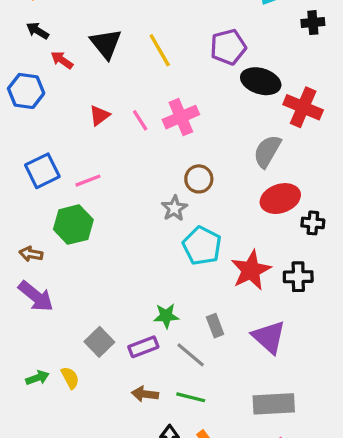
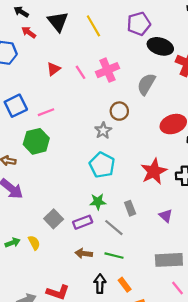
black arrow: (37, 31) -> (21, 12), moved
gray semicircle: (267, 151) -> (146, 84), moved
cyan pentagon: (202, 246) -> (102, 165), moved
purple triangle: (269, 337) -> (166, 216), size x0.6

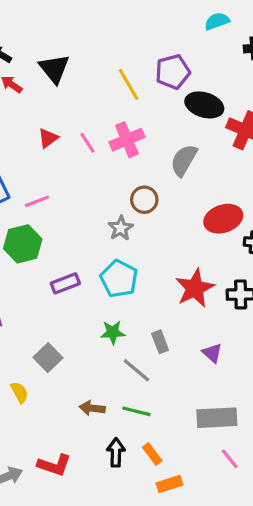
yellow line: (93, 26) -> (129, 84), moved
purple rectangle: (83, 222) -> (65, 283), moved

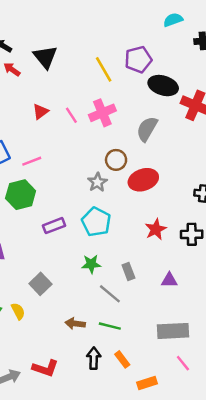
red ellipse: (223, 219) -> (143, 180), moved
red star: (195, 288) -> (156, 229), size x0.7
purple triangle: (212, 353) -> (169, 280), turned -42
orange rectangle: (170, 484) -> (147, 383), moved

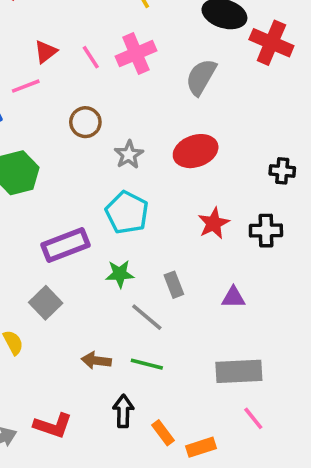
brown circle: (116, 160) -> (85, 122), moved
pink line: (32, 161) -> (26, 86), moved
purple rectangle: (54, 226) -> (66, 245), moved, size x1.4
orange rectangle: (122, 359) -> (163, 433), moved

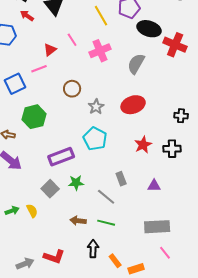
pink line: (91, 57) -> (72, 40), moved
green star: (120, 274) -> (76, 183), moved

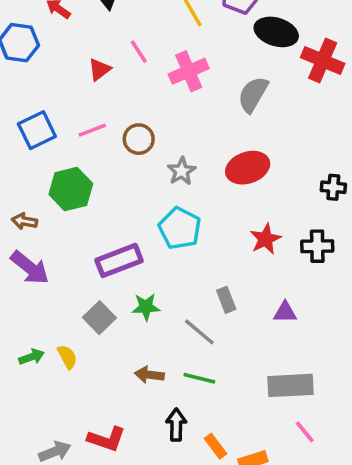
pink line: (39, 69) -> (92, 130), moved

